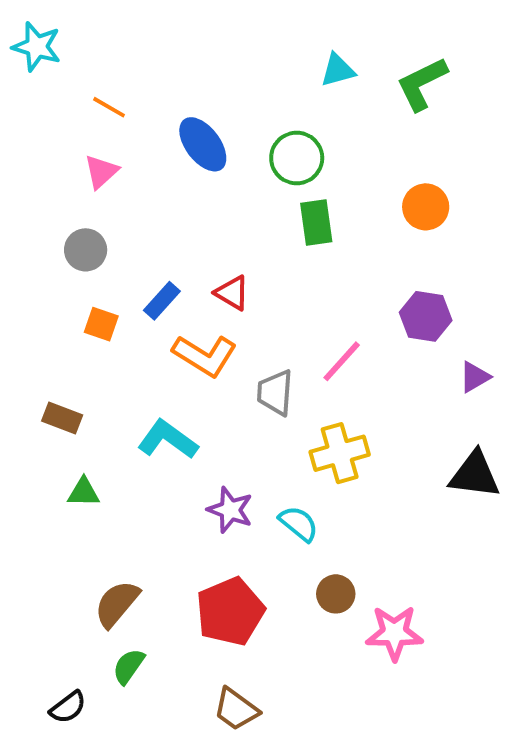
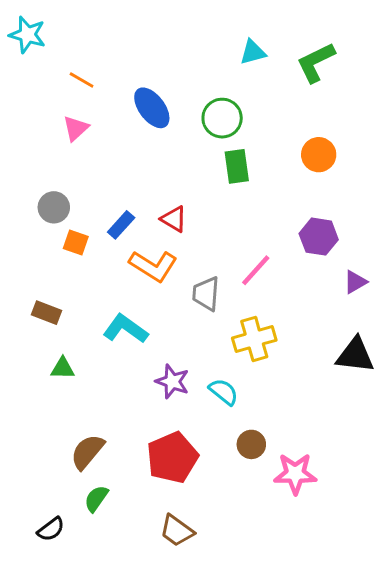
gray circle: (86, 250) -> (54, 207), moved

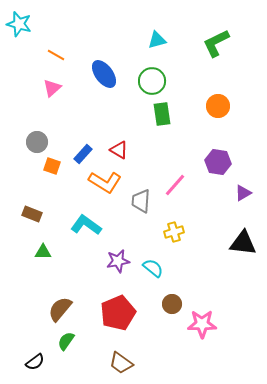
cyan triangle: (253, 52) -> (157, 40), moved
yellow cross: (254, 339) -> (174, 232), size x0.7
purple star: (172, 381) -> (118, 261), turned -30

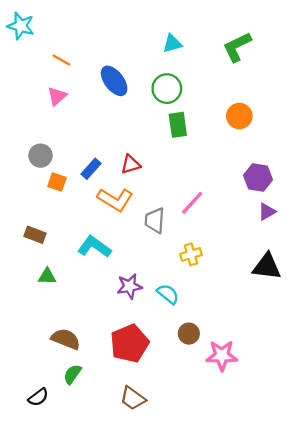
red triangle: (119, 150) -> (131, 164), turned -48
purple hexagon: (218, 162) -> (258, 178), moved
brown semicircle: (60, 309) -> (66, 339), turned 72

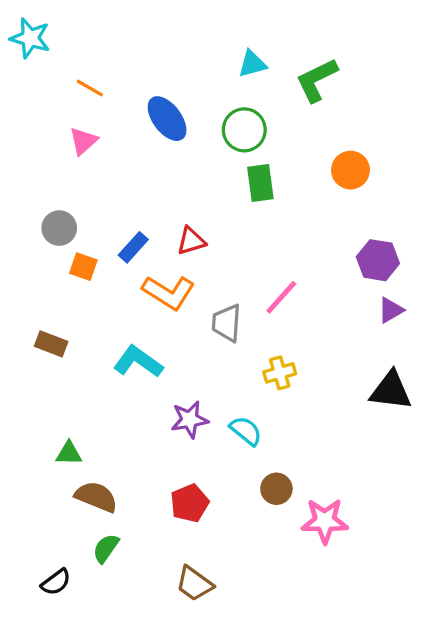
green L-shape: (237, 47) -> (317, 80), moved
green triangle: (47, 276) -> (69, 453), moved
red pentagon: (129, 343) -> (190, 503), size x0.7

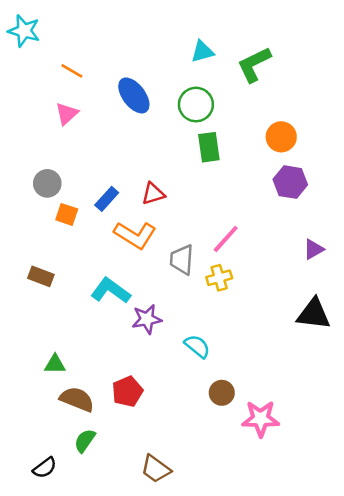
purple hexagon: (378, 260) -> (290, 182), moved
yellow cross: (280, 373) -> (219, 278), moved
purple star: (190, 420) -> (147, 319), moved
red pentagon: (190, 503) -> (127, 391), moved

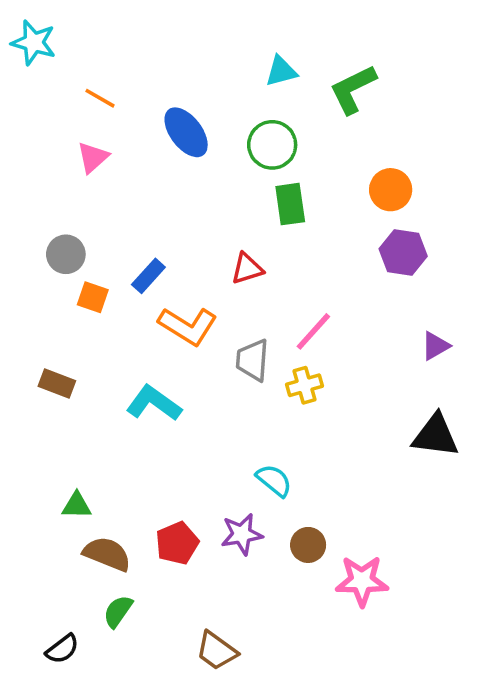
red triangle: (153, 194) -> (247, 269), moved
purple star: (147, 319) -> (242, 534), moved

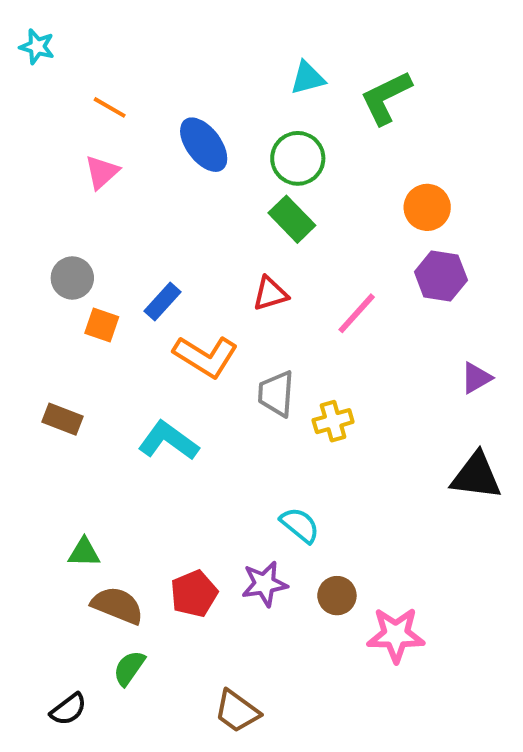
cyan star: (34, 43) -> (37, 47), size x0.7
green rectangle: (290, 204) -> (292, 219), moved, turned -36
pink line: (313, 331) -> (357, 313), moved

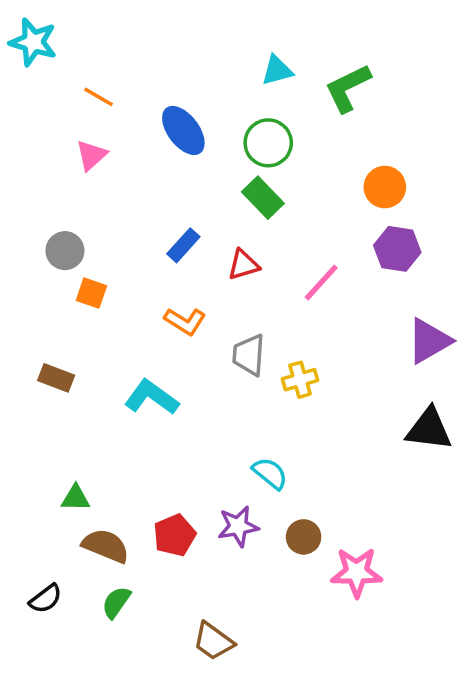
cyan star: (37, 47) -> (33, 42), size x1.5
blue rectangle: (162, 301) -> (183, 245), moved
orange L-shape: (206, 356) -> (185, 321), size x0.7
purple triangle: (476, 378) -> (429, 341), size x1.6
black semicircle: (68, 709) -> (46, 599), moved

